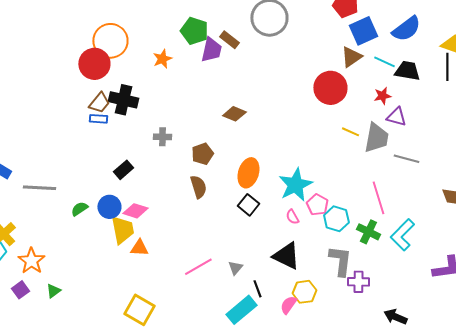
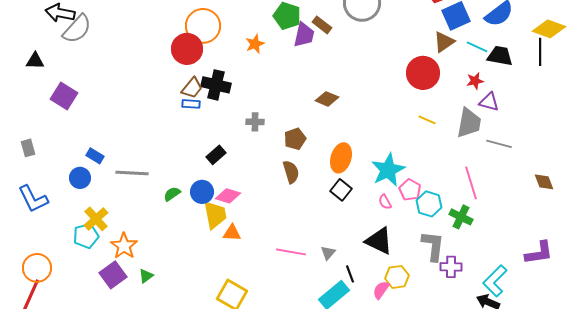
yellow line: (350, 132) -> (427, 120), moved
cyan L-shape: (402, 235) -> (495, 281), moved
pink line: (198, 267) -> (291, 252), turned 40
purple square: (20, 290) -> (113, 275), size x1.5

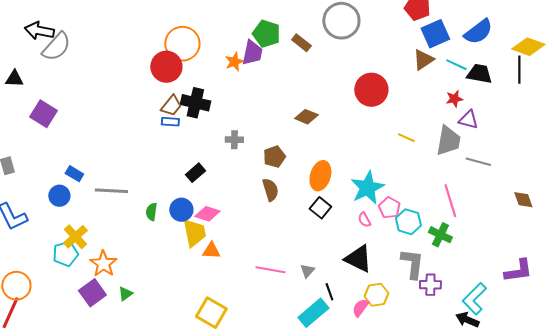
purple trapezoid: (304, 35) -> (252, 53), moved
red circle: (423, 73) -> (371, 90), moved
green semicircle: (172, 194) -> (151, 212), turned -48

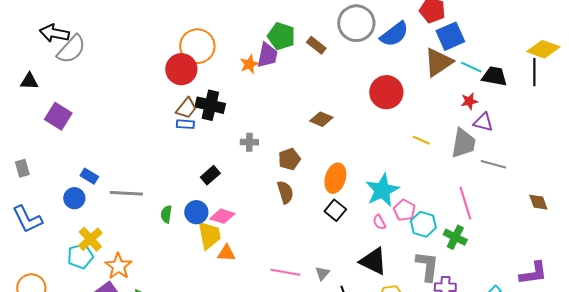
blue semicircle: (478, 32) -> (394, 34), moved
brown triangle: (423, 60) -> (438, 62), size x1.4

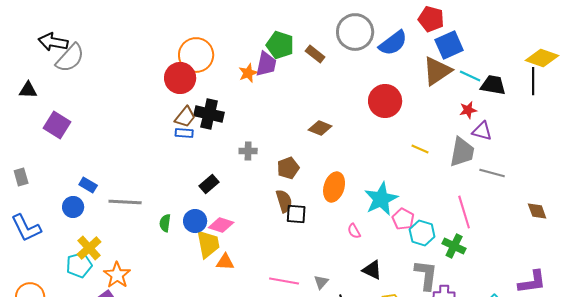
black square: (335, 210) -> (296, 214), moved, turned -35
pink semicircle: (379, 222) -> (354, 231), moved
black triangle: (373, 261) -> (372, 270), size x0.7

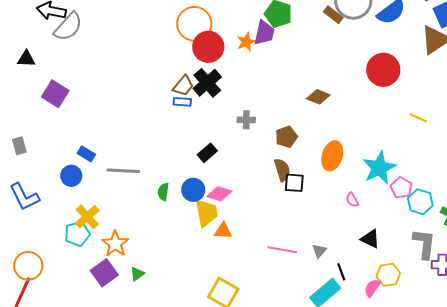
brown rectangle: (315, 54) -> (333, 15), moved
red circle: (180, 78) -> (208, 47), moved
black cross: (209, 114) -> (207, 83), turned 36

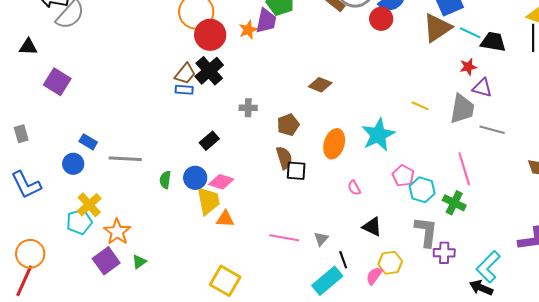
red circle: (383, 70) -> (381, 19), moved, size x0.7
cyan star: (379, 168) -> (378, 135), moved

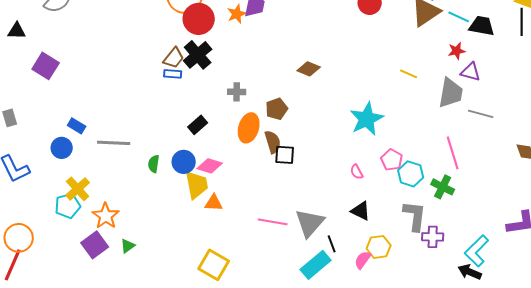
yellow line: (420, 106) -> (409, 74), moved
orange ellipse: (334, 144) -> (249, 128), moved
pink semicircle: (354, 188) -> (357, 172), moved
gray triangle: (321, 239) -> (310, 223), size x2.0

